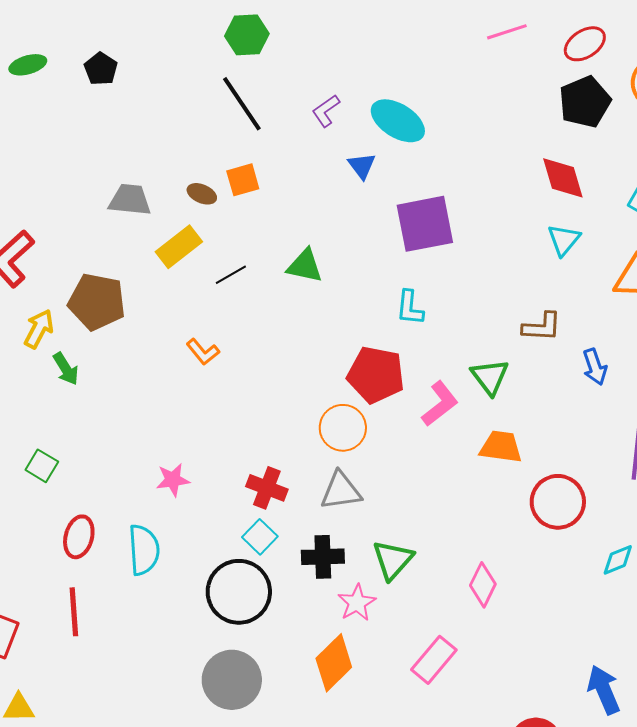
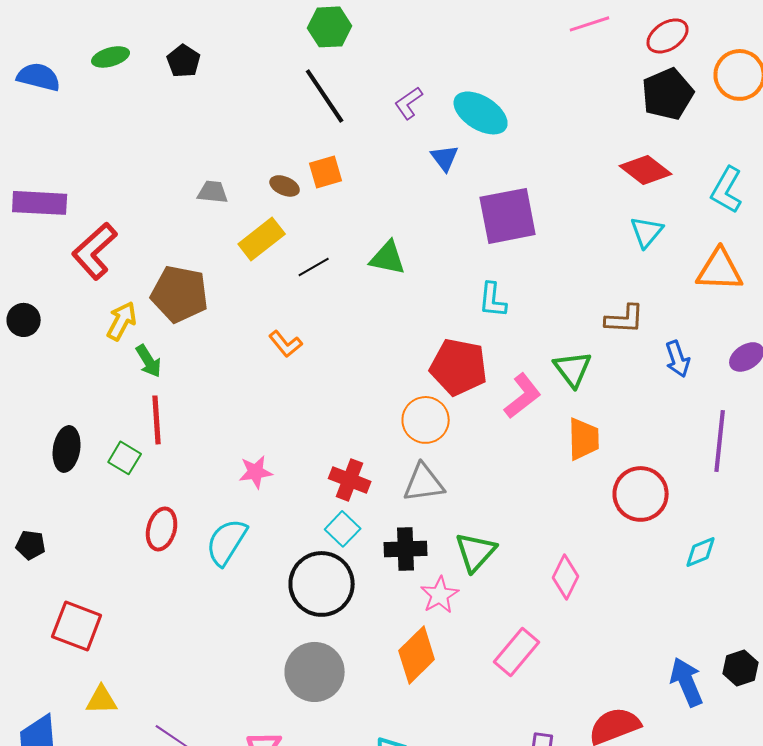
red diamond: (563, 178) -> (646, 170), turned -36
gray trapezoid: (130, 200) -> (213, 192), size x0.7
orange trapezoid: (501, 447) -> (584, 439), turned 81
cyan semicircle: (144, 550) -> (227, 542), turned -144
red line: (74, 612) -> (157, 420), moved

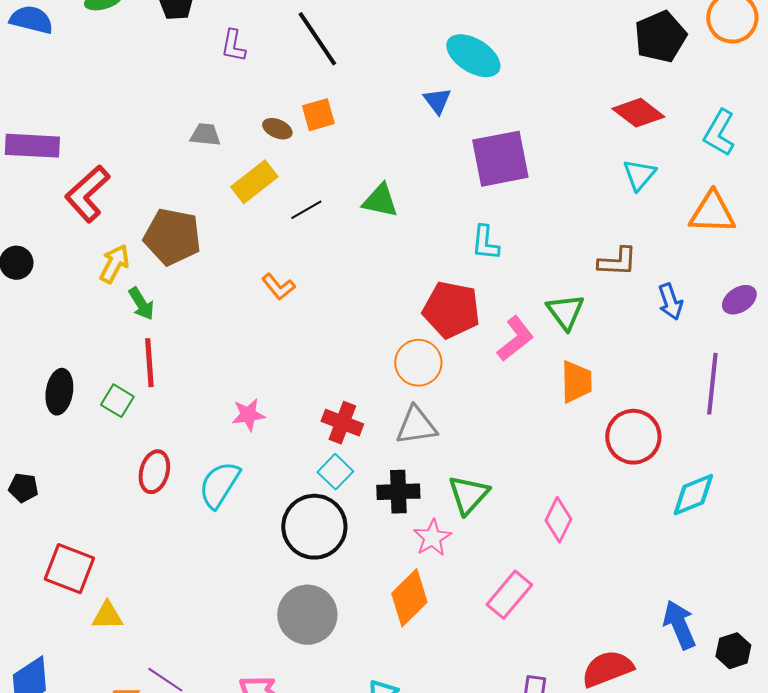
purple L-shape: (409, 103) -> (233, 46), moved, turned -44
cyan diamond: (701, 552) -> (693, 495), size x1.4
black hexagon: (741, 668) -> (733, 651), moved
yellow triangle: (102, 700) -> (107, 616), moved

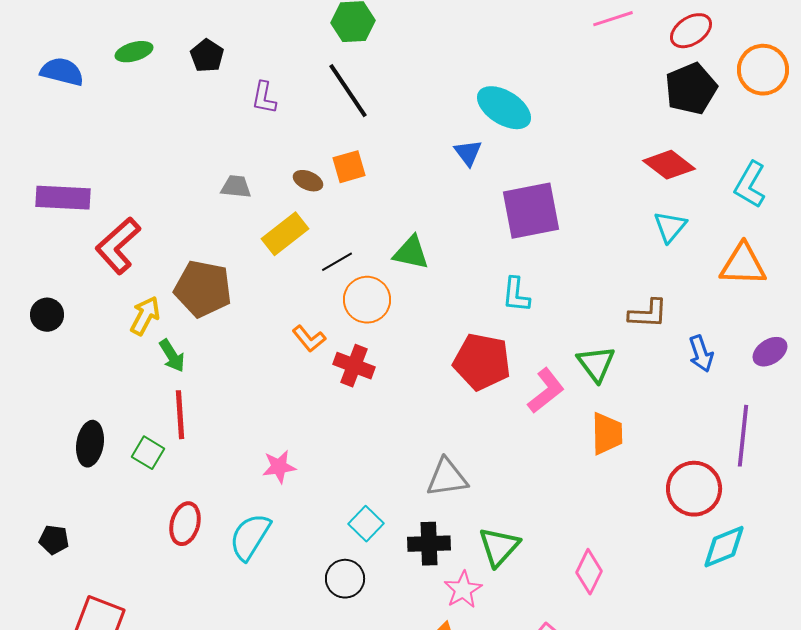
orange circle: (418, 363) -> (367, 300), moved
red cross: (342, 423) -> (354, 366), moved
red circle: (633, 437) -> (694, 489), moved
black circle: (314, 527) -> (345, 579), size x0.6

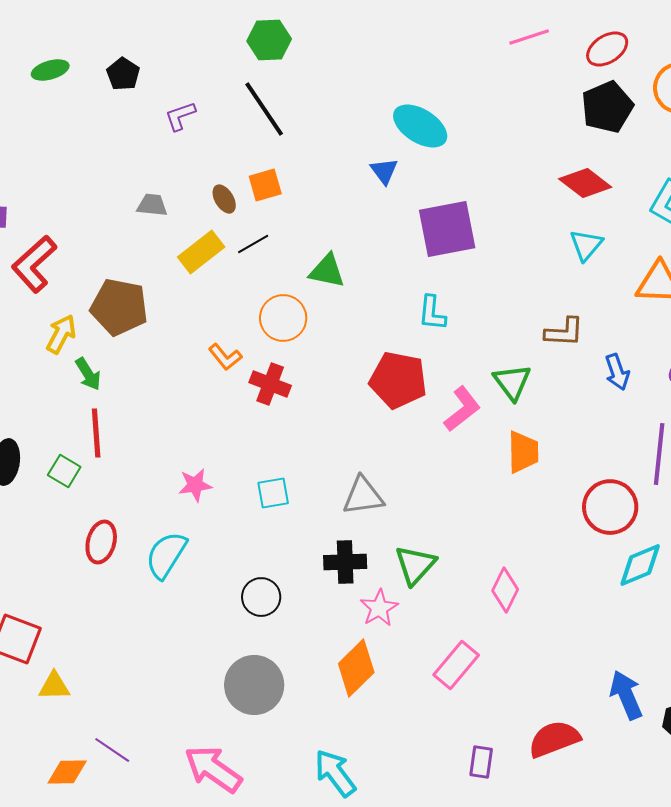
purple L-shape: (264, 98) -> (180, 116), turned 60
brown ellipse: (308, 181) -> (224, 199), turned 36
black line: (337, 262) -> (253, 244), moved
cyan square: (366, 524) -> (273, 493), moved, turned 36

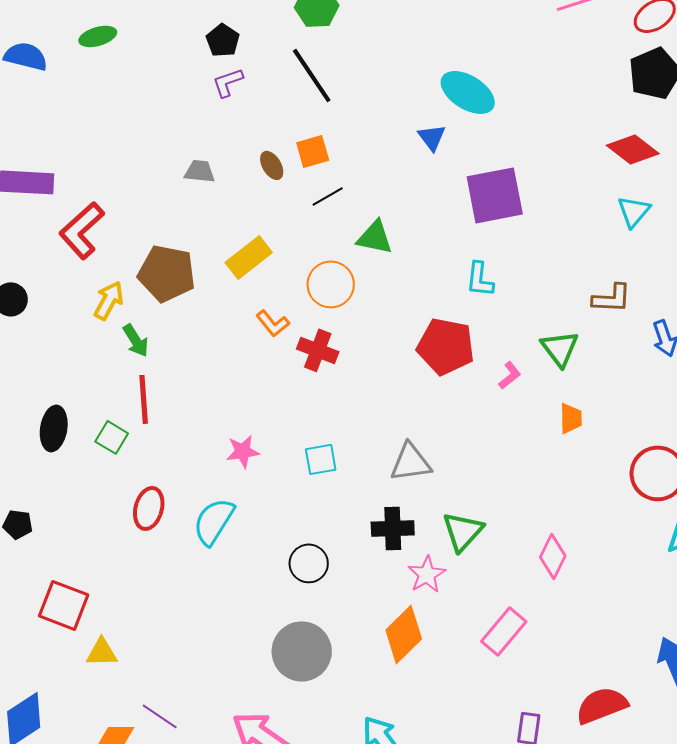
black pentagon: (123, 74) -> (223, 40), moved
black line: (253, 244) -> (328, 196), moved
yellow rectangle: (201, 252) -> (249, 257), moved
pink L-shape: (462, 409) -> (510, 375), size x0.6
orange trapezoid: (523, 452) -> (571, 418), size x0.7

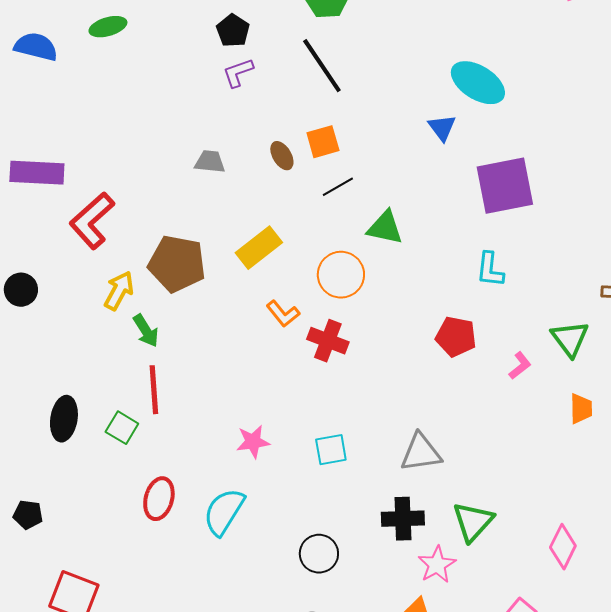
red pentagon: (446, 346) -> (456, 337), size x0.7

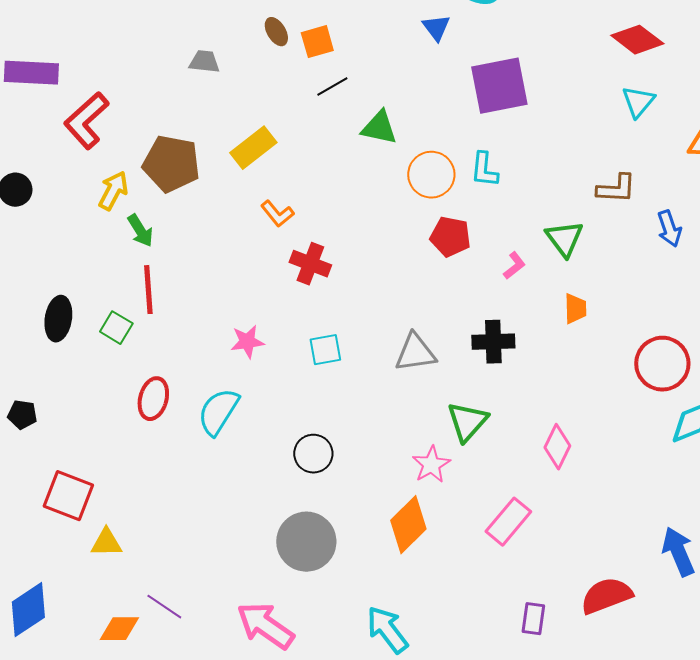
brown ellipse: (282, 156) -> (276, 32), moved
orange circle: (341, 275) -> (431, 175), moved
red cross: (328, 341) -> (310, 264), moved
black cross: (403, 519) -> (493, 342), moved

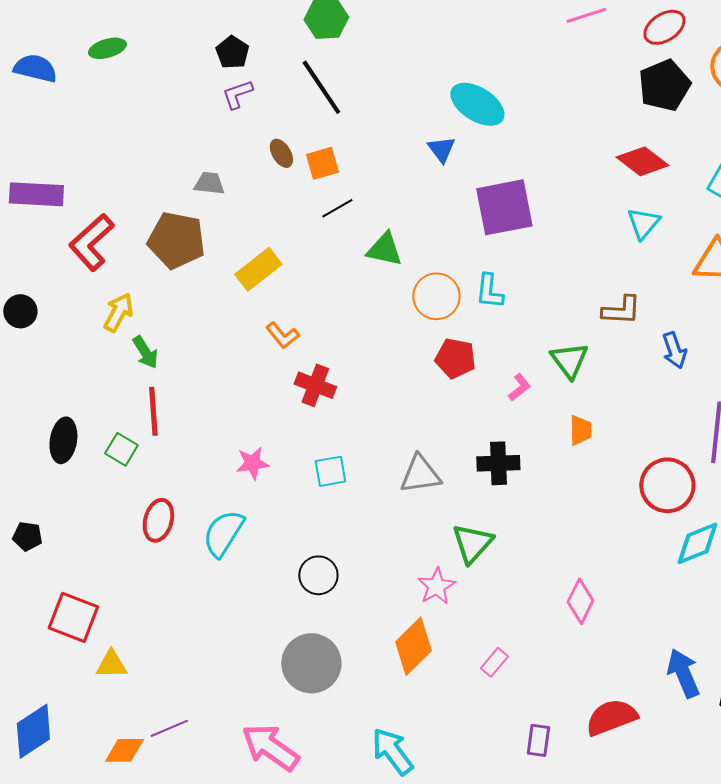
brown pentagon: (171, 164) -> (176, 240), moved
pink diamond: (557, 447) -> (580, 601), moved
pink rectangle: (508, 522) -> (494, 662), moved, size x0.6
purple line: (164, 607) -> (169, 728), turned -57

